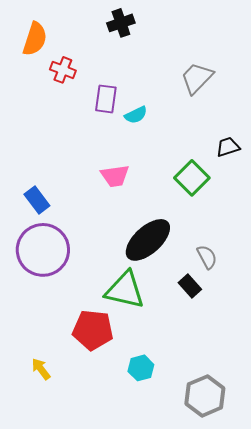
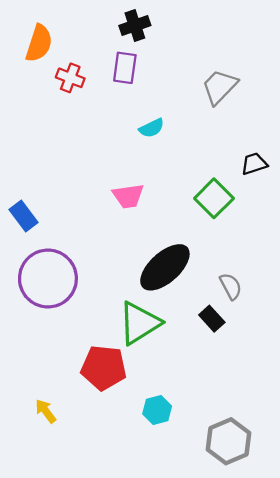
purple rectangle: (106, 99) -> (125, 68), moved
blue rectangle: (37, 200) -> (23, 216), moved
green triangle: (125, 290) -> (139, 323), turned -45

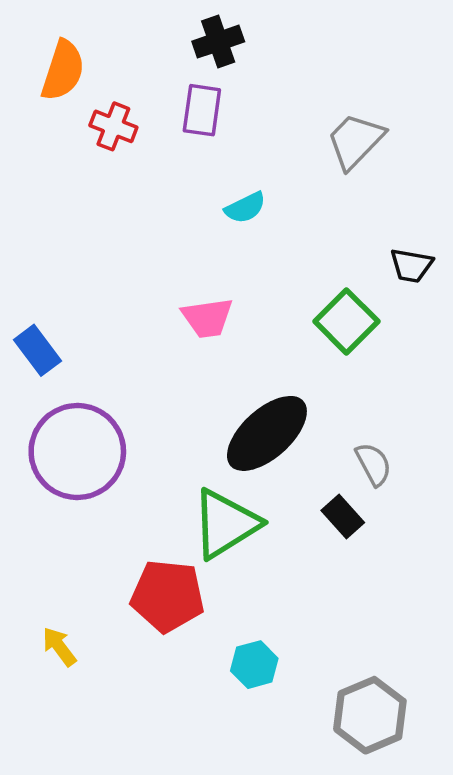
black trapezoid: (254, 164) -> (411, 265), turned -152
yellow arrow: (46, 411) -> (59, 647), moved

